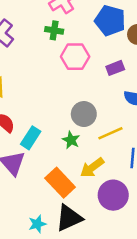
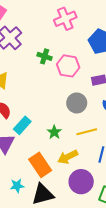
green cross: (54, 30) -> (45, 56), moved
gray circle: (84, 114) -> (77, 103), moved
cyan star: (37, 224) -> (17, 186), moved

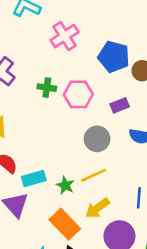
cyan rectangle: (22, 125) -> (34, 179), turned 42
green star: (54, 132) -> (65, 185), moved
yellow line: (87, 132) -> (93, 175), moved

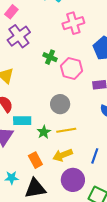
gray circle: (97, 139) -> (60, 104), moved
orange rectangle: (65, 224) -> (35, 160), size x0.7

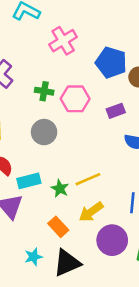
gray circle: (60, 104) -> (44, 132), moved

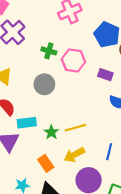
purple rectangle: (116, 111) -> (105, 75), turned 32

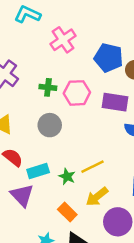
purple rectangle: (105, 75) -> (115, 102), size x1.5

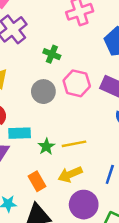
pink hexagon: (77, 93) -> (77, 83), moved

